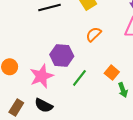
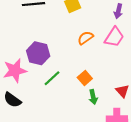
orange semicircle: (94, 34) -> (85, 38), moved

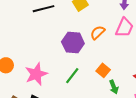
purple hexagon: (38, 53) -> (73, 43), moved

